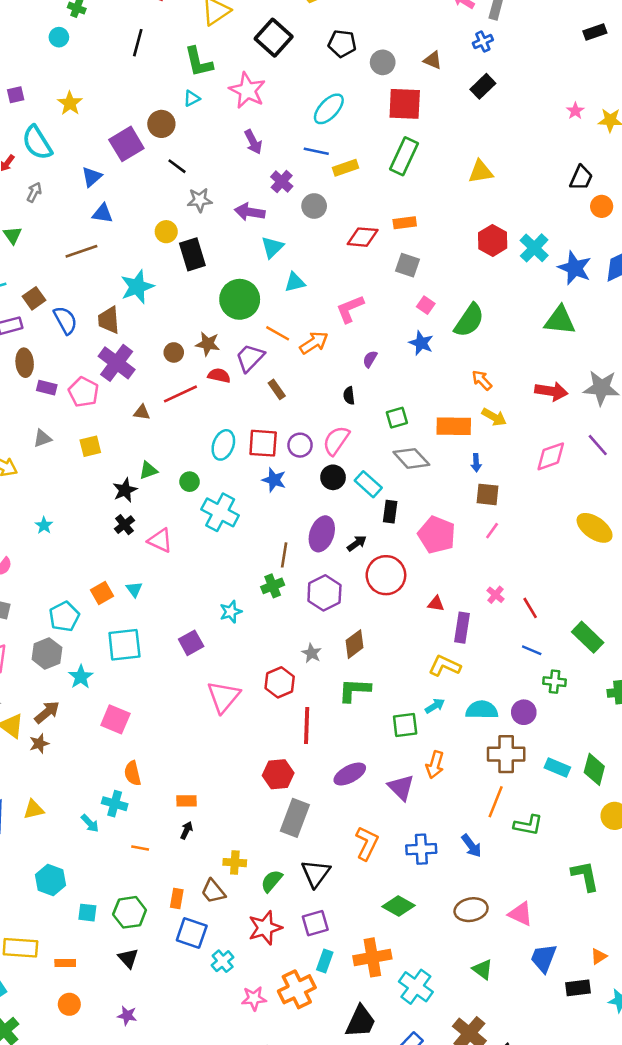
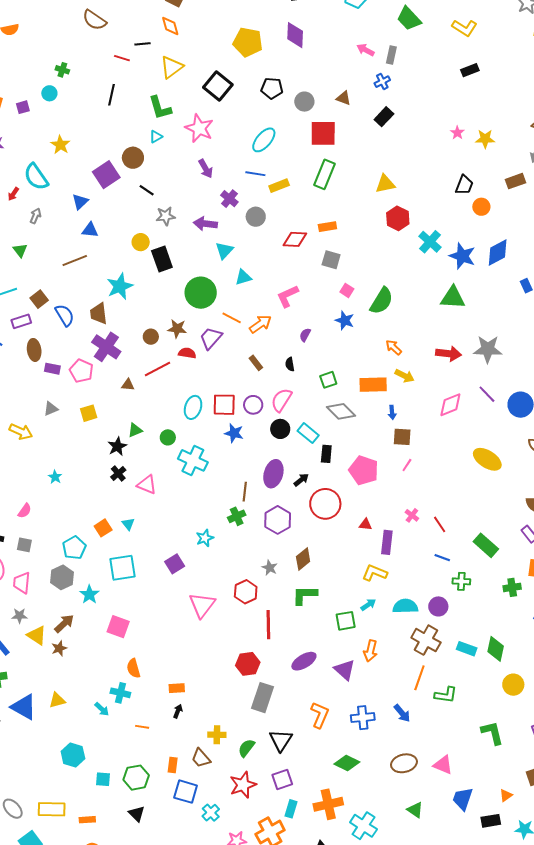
purple square: (16, 95) -> (23, 107), moved
red hexagon: (493, 240) -> (398, 218), moved
brown rectangle: (277, 389) -> (256, 363), moved
brown cross: (506, 754) -> (426, 640), turned 32

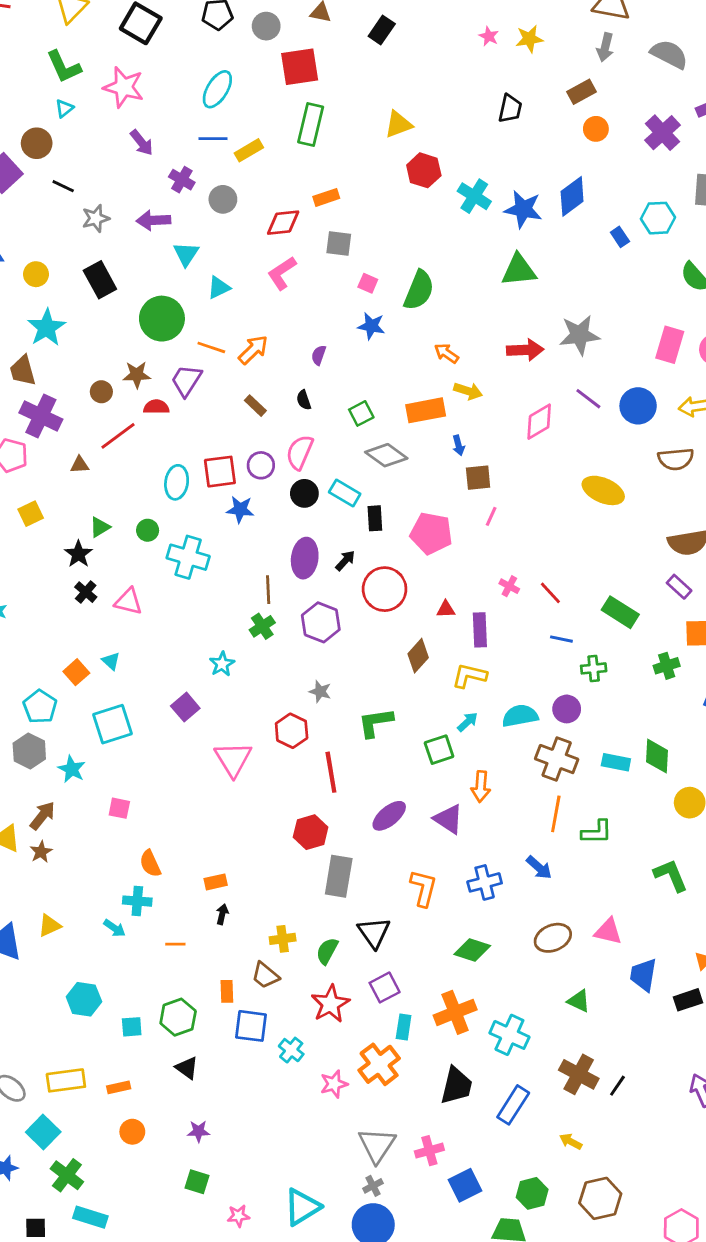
orange circle: (481, 207) -> (596, 129), moved
yellow circle: (141, 242) -> (36, 274), moved
pink L-shape: (288, 296) -> (282, 273), moved
brown diamond: (303, 559) -> (418, 656), moved
pink square: (118, 627) -> (119, 808), size x0.7

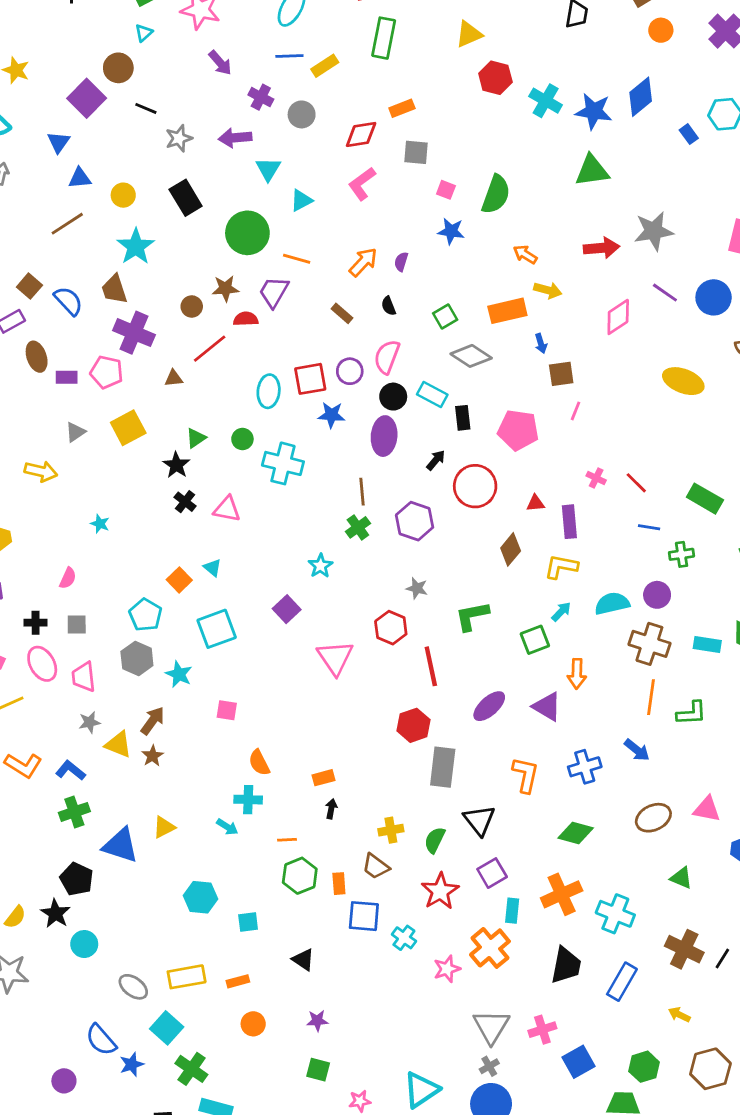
orange arrow: (253, 350) -> (363, 262), moved
yellow square: (31, 514) -> (128, 428), size x1.4
purple ellipse: (305, 558) -> (384, 436), moved
green hexagon: (178, 1017) -> (300, 876), moved

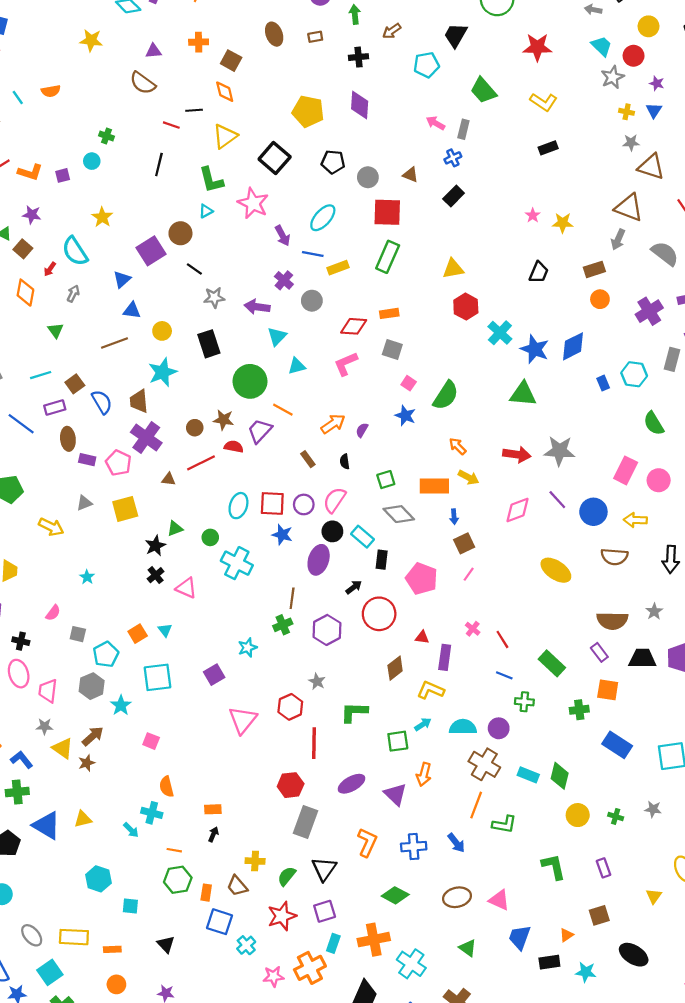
purple arrow: (220, 63) -> (282, 236), moved
brown square: (561, 374) -> (464, 543), turned -30
gray square: (77, 625) -> (78, 634), moved

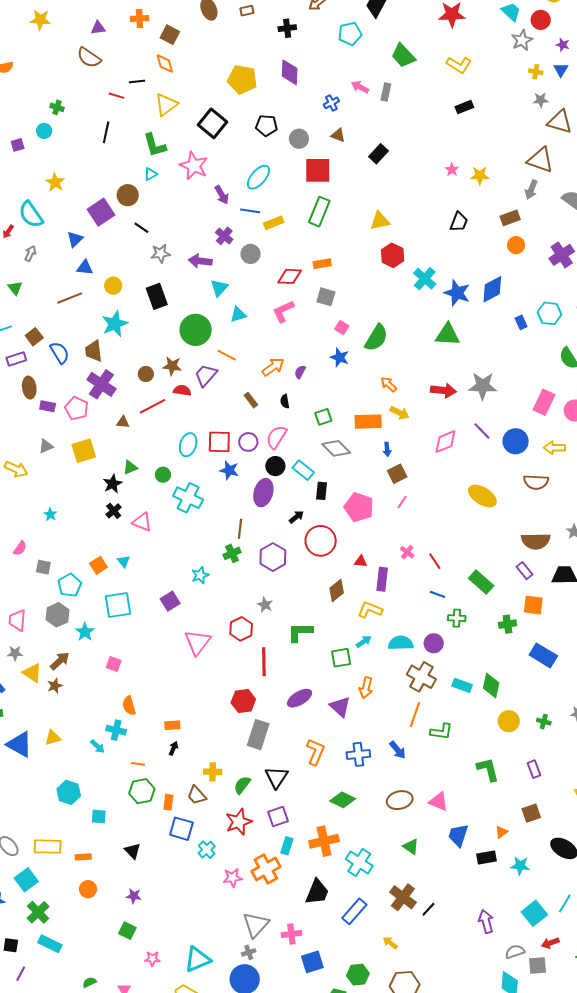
blue cross: (453, 158) -> (331, 103), moved

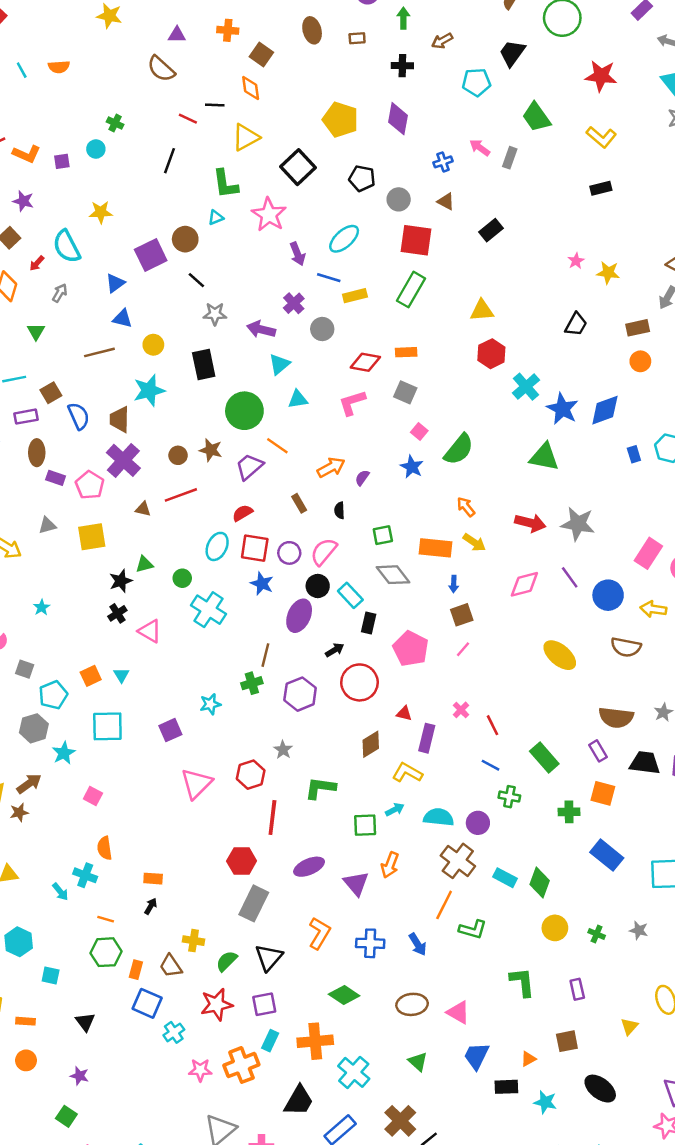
yellow star: (55, 182) -> (101, 212), turned 30
red semicircle: (182, 390) -> (242, 513), moved, turned -48

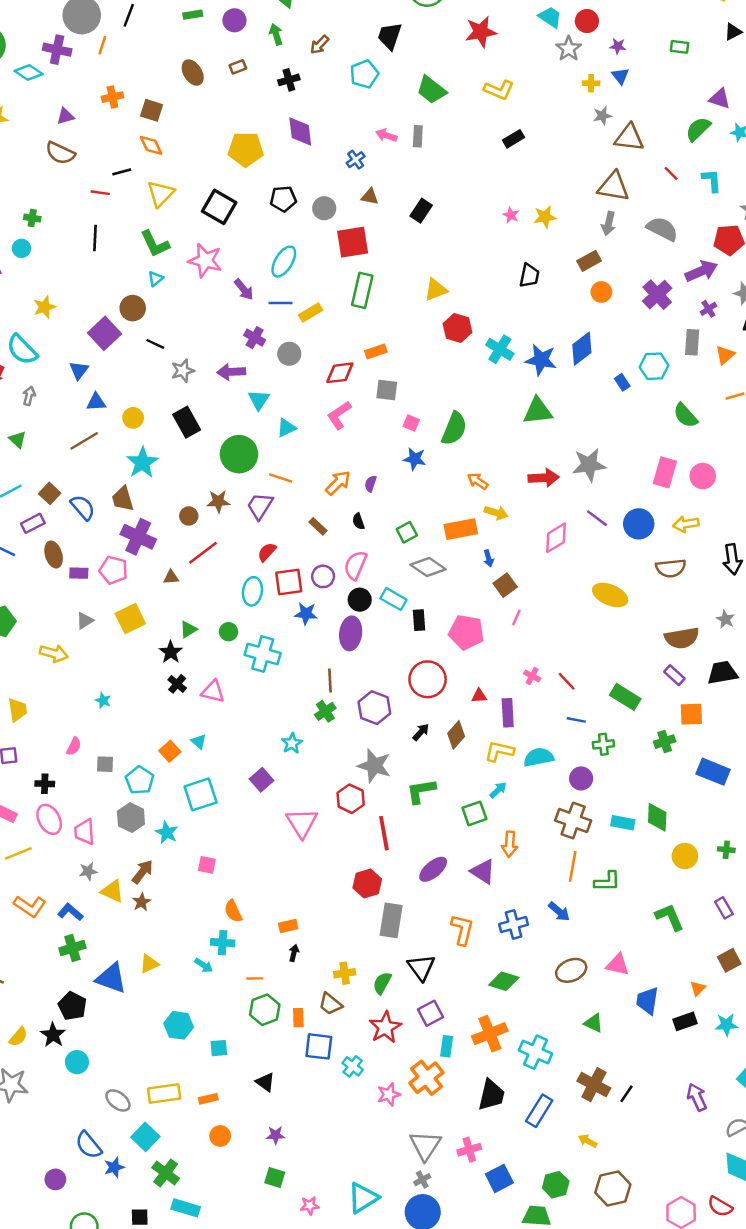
black arrow: (335, 650) -> (421, 732), moved
gray star: (283, 750) -> (374, 766), size x1.8
cyan semicircle: (439, 817) -> (539, 757), moved

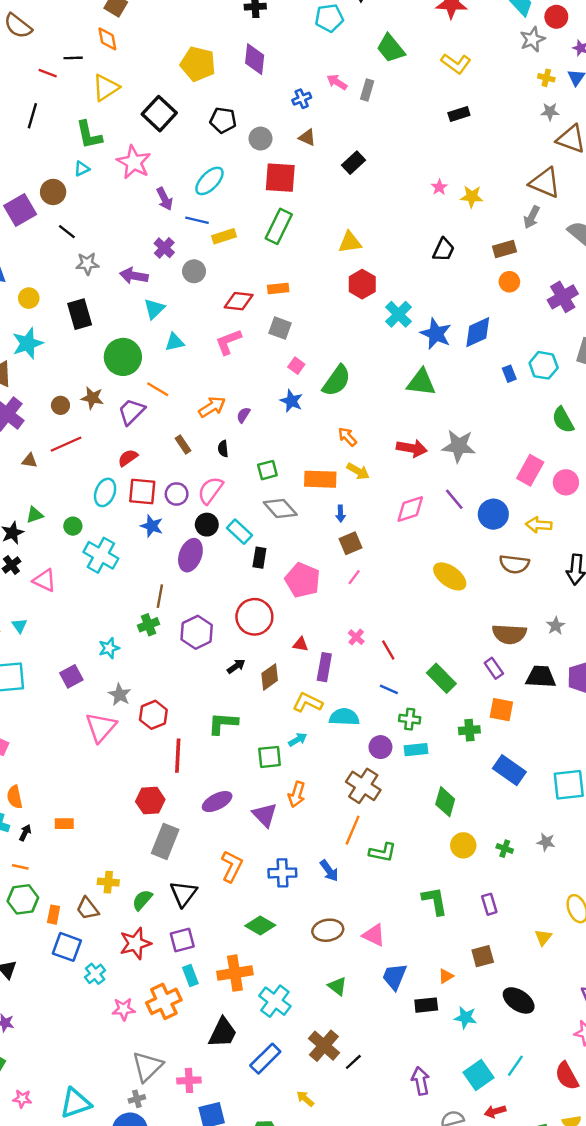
gray star: (374, 766) -> (120, 695), moved, size x0.7
cyan rectangle: (623, 823) -> (416, 750), moved, turned -30
black arrow: (294, 953) -> (25, 833), moved
cyan rectangle: (447, 1046) -> (190, 976), turned -42

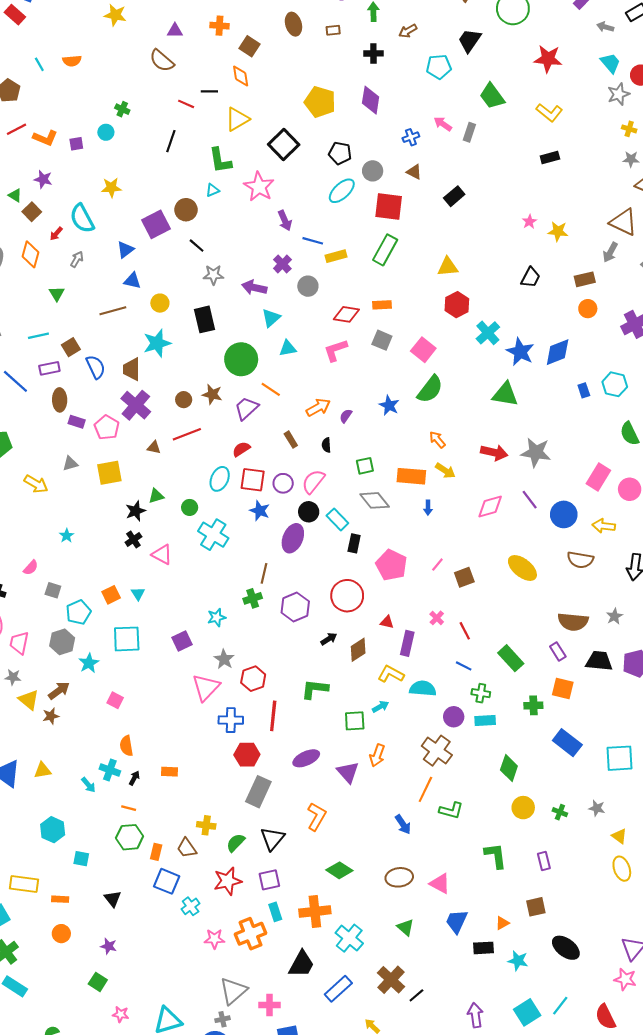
cyan ellipse: (209, 181) -> (342, 191), moved
pink square: (296, 366) -> (423, 350), moved, size x1.6
brown square: (351, 543) -> (464, 577), moved
blue cross: (282, 873) -> (231, 720), moved
yellow triangle: (543, 937) -> (619, 836), moved, turned -35

